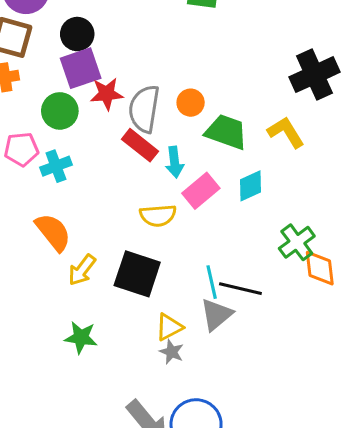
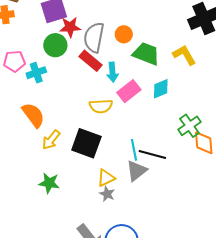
green circle: (60, 111) -> (55, 45), moved

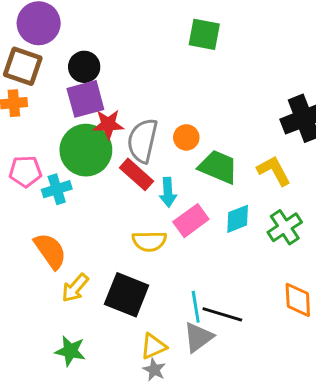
green circle: (55, 45) -> (86, 150), size x1.5
green cross: (189, 126) -> (285, 227), moved

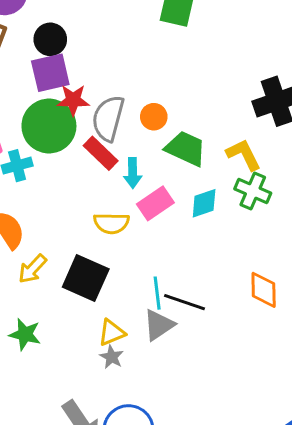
green cross: (285, 227) -> (253, 191), moved, turned -36

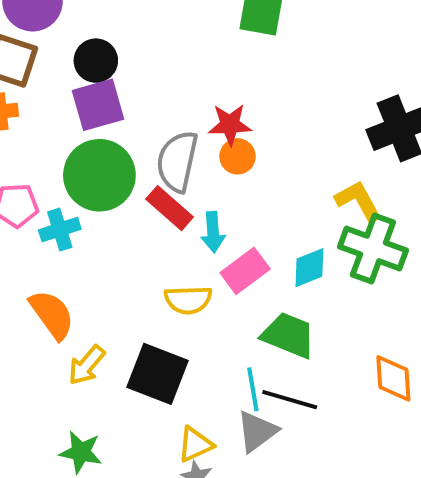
red star: (73, 100) -> (230, 125), moved
green trapezoid: (186, 149) -> (289, 335), moved
green cross: (253, 191) -> (373, 248), size x1.4

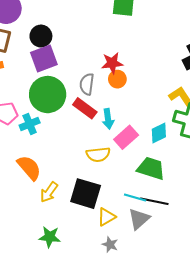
gray semicircle: (177, 161) -> (87, 84), size x0.7
cyan line: (253, 389) -> (135, 198), turned -60
yellow triangle: (195, 445) -> (106, 217), moved

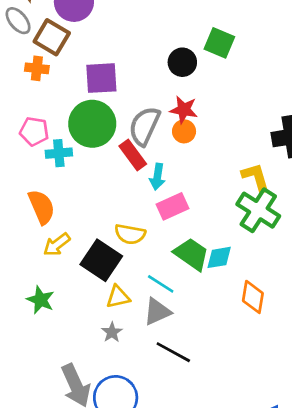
black circle: (41, 36) -> (182, 62), moved
gray semicircle: (87, 84) -> (144, 126), size x1.4
cyan diamond: (159, 133) -> (219, 257), moved
yellow semicircle: (98, 154) -> (130, 234), moved
black line: (154, 201) -> (173, 352), moved

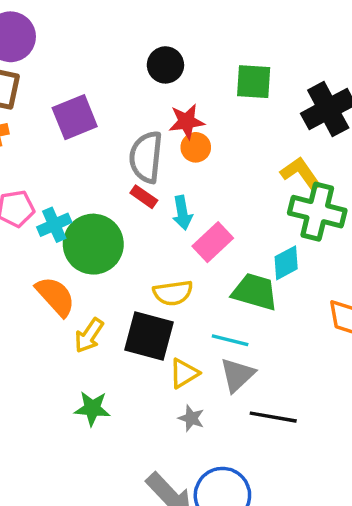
green square: (219, 43) -> (254, 82), moved
green circle: (92, 124) -> (93, 244), moved
red rectangle: (133, 155) -> (144, 197), size x0.7
cyan diamond: (219, 257) -> (286, 263), moved

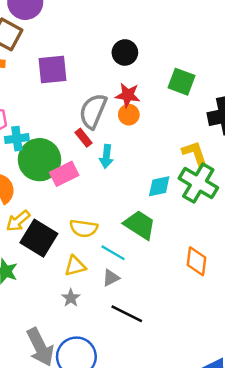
pink rectangle: (213, 242) -> (64, 174), moved
cyan diamond: (286, 263) -> (159, 186), moved
yellow semicircle: (173, 293) -> (84, 228), moved
black square: (149, 336) -> (39, 238), moved
gray triangle: (237, 375) -> (111, 278), size x0.7

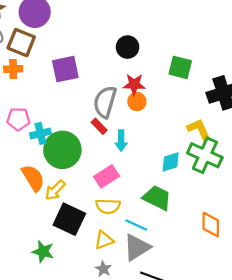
pink rectangle: (64, 174) -> (106, 176), moved
yellow arrow: (18, 221) -> (55, 190), moved
gray triangle: (111, 278) -> (137, 247), size x1.8

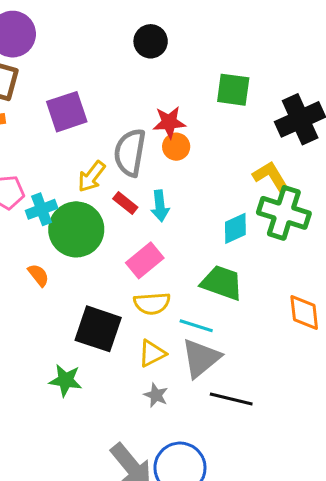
black circle: (128, 47) -> (151, 41), moved
red rectangle: (99, 126) -> (125, 203), moved
orange semicircle: (33, 178) -> (38, 275), size x0.6
yellow arrow: (55, 190) -> (92, 176), moved

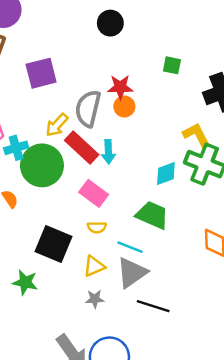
green square: (233, 90) -> (172, 65), size x0.7
red rectangle: (125, 203) -> (82, 148), size x1.8
pink rectangle: (145, 260) -> (94, 193), turned 72
yellow semicircle: (152, 303) -> (97, 227), size x0.7
gray star: (156, 395) -> (95, 299), turned -30

